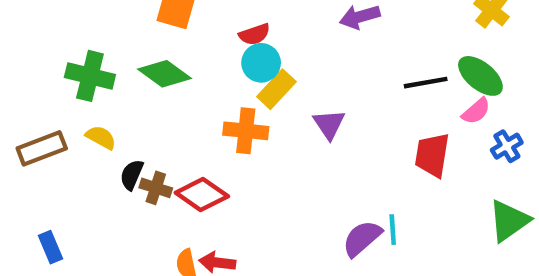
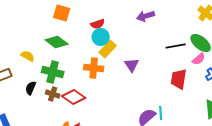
green cross: (90, 76) -> (53, 72), moved
yellow semicircle: (101, 137) -> (28, 56), moved
black semicircle: (132, 175) -> (31, 88), moved

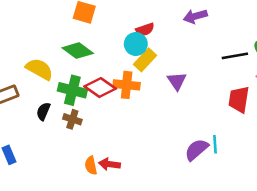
red semicircle: (98, 24) -> (145, 29), moved
yellow semicircle: (28, 56) -> (39, 69), size x1.5
red diamond: (74, 97) -> (100, 88), moved

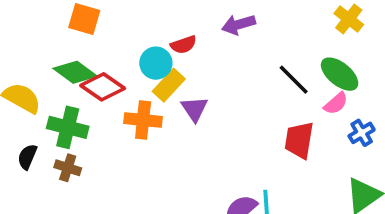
red semicircle: (145, 29) -> (183, 45), moved
black line: (235, 56) -> (294, 80), turned 55
purple triangle: (177, 81) -> (194, 109), moved
red diamond: (100, 88) -> (103, 87), moved

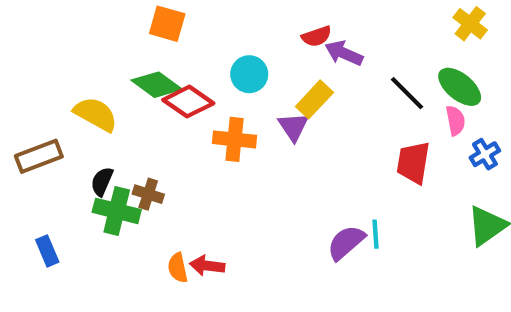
purple arrow: (239, 24) -> (344, 53), moved, turned 40
red semicircle: (183, 45) -> (317, 36), moved
yellow rectangle: (169, 85) -> (314, 99), moved
pink semicircle: (336, 103) -> (455, 120), turned -60
green cross: (68, 127) -> (117, 211), moved

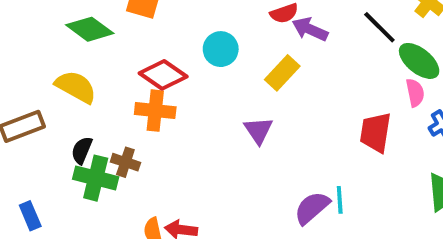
green diamond: (157, 85) -> (90, 29), moved
black line: (407, 93) -> (379, 27), moved
purple triangle: (293, 127) -> (258, 130), moved
orange cross: (235, 139) -> (155, 111), moved

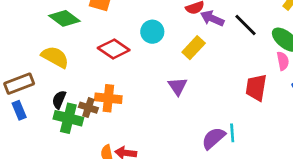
black line: (379, 27) -> (246, 25), moved
orange cross: (155, 111) -> (108, 98), moved
blue rectangle: (30, 216) -> (19, 110), moved

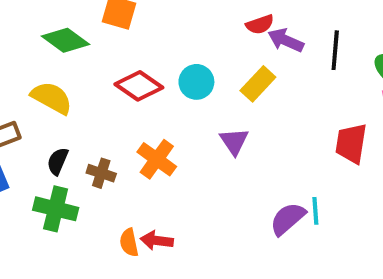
black line: (246, 25) -> (335, 50), turned 50
cyan circle: (152, 32) -> (196, 82), moved
orange cross: (108, 98) -> (157, 159), moved, turned 30
green cross: (68, 118) -> (56, 209), moved

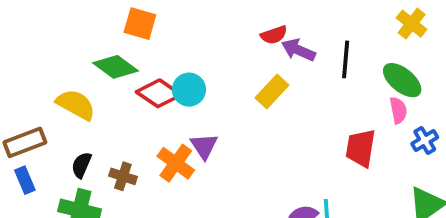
green diamond: (66, 40) -> (115, 67), moved
cyan circle: (196, 82) -> (189, 90), moved
purple triangle: (234, 141) -> (204, 146), moved

